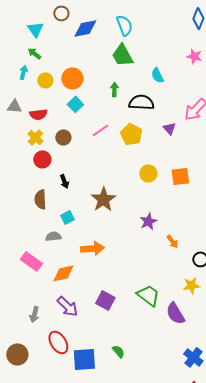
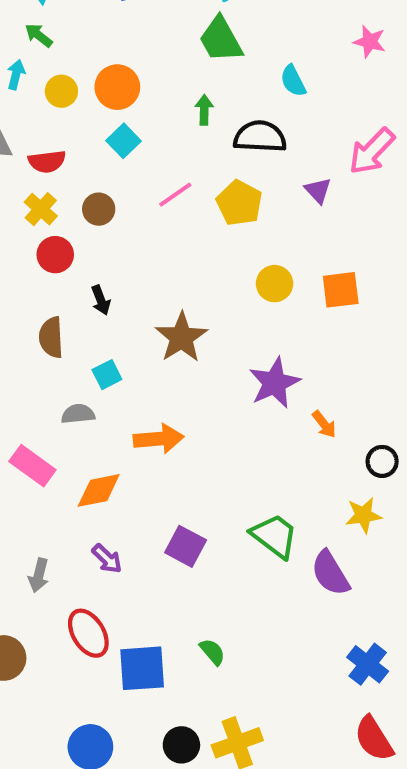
purple star: (148, 221) -> (275, 383), size x1.4
purple arrow: (67, 306) -> (107, 559), size x0.7

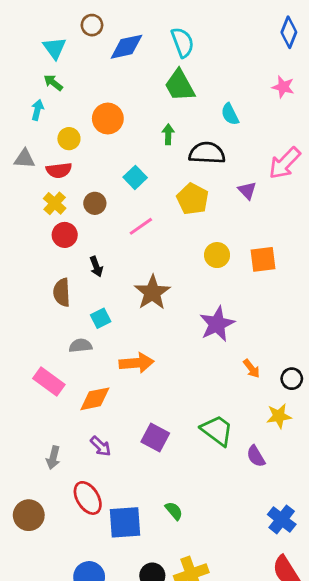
yellow circle: (61, 91) -> (69, 139), moved
cyan square: (124, 141) -> (135, 177), moved
pink line: (175, 195) -> (141, 226), moved
orange arrow: (324, 424) -> (252, 369), moved
purple semicircle: (330, 573) -> (256, 456), size x0.7

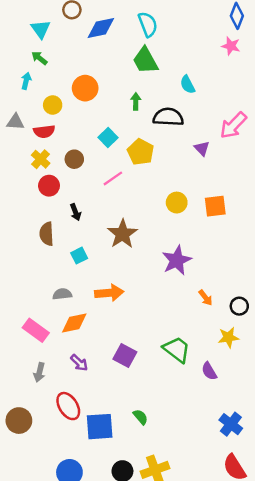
pink star: (283, 87) -> (231, 46), moved
yellow pentagon: (193, 199) -> (141, 152), moved
gray semicircle: (80, 346) -> (62, 294), moved
pink rectangle: (49, 382) -> (36, 330), moved

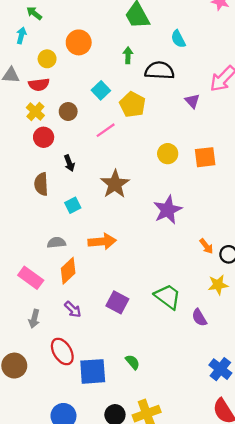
orange arrow: (206, 298) -> (206, 246), moved
orange diamond: (74, 323) -> (68, 271), turned -32

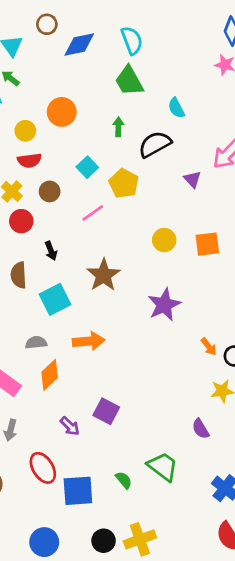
black semicircle: (159, 71) -> (155, 144), turned -32
red semicircle: (39, 85) -> (29, 160), moved
cyan square: (73, 205) -> (55, 299), size x1.6
green trapezoid: (168, 296) -> (163, 467), moved
purple arrow: (73, 309) -> (70, 426), moved

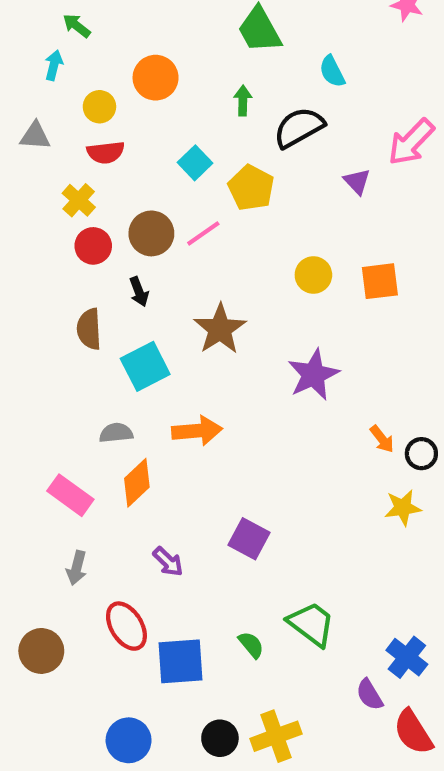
brown circle: (50, 191) -> (151, 233), moved, size x1.4
purple square: (106, 411) -> (249, 539), moved
purple semicircle: (201, 429) -> (370, 695), moved

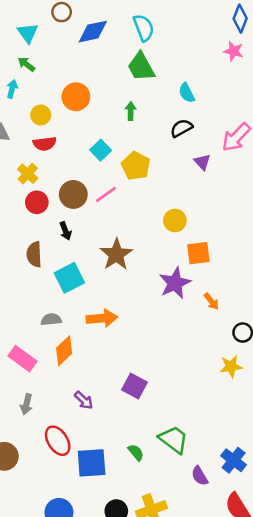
black semicircle: (299, 127) -> (181, 128), moved, size x0.7
orange square: (380, 281) -> (198, 253), moved
orange arrow: (382, 439) -> (211, 301), moved
purple semicircle: (370, 695) -> (200, 476), moved

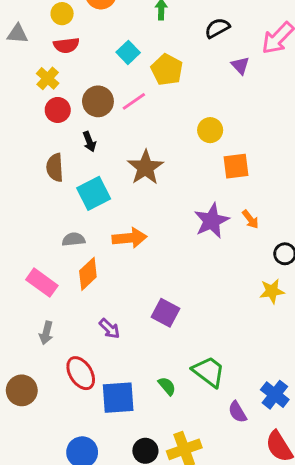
purple star: (175, 283) -> (212, 221), moved

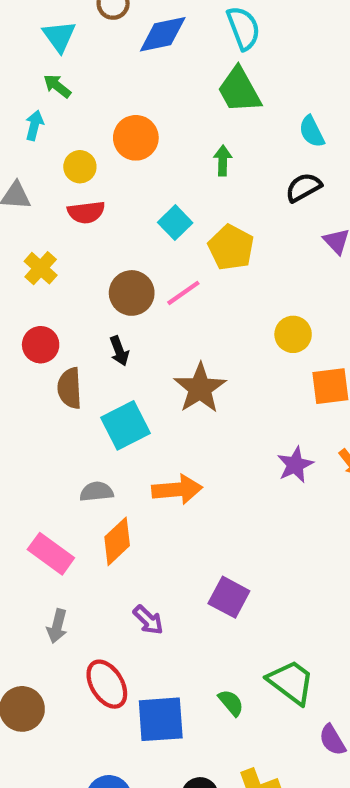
yellow cross: (48, 78) -> (41, 268), moved
red circle: (58, 110) -> (41, 345), moved
purple star: (212, 221) -> (295, 465), size x0.7

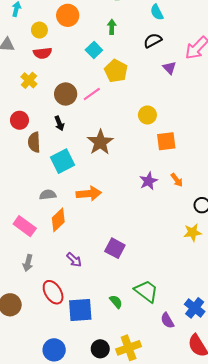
cyan square: (175, 223) -> (94, 50), moved
yellow cross: (41, 268) -> (29, 80), moved

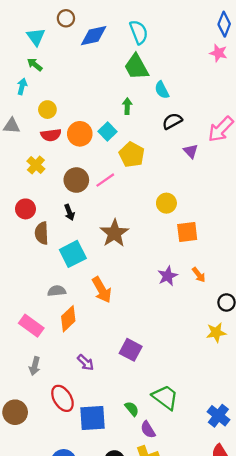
cyan semicircle: (157, 12) -> (162, 90), moved
orange circle: (68, 15) -> (80, 134), moved
orange arrow: (89, 194) -> (102, 290), turned 65
purple semicircle: (167, 321) -> (148, 430), moved

